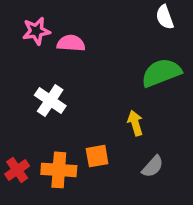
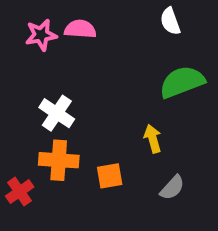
white semicircle: (165, 17) -> (170, 21), moved
pink semicircle: (71, 43) -> (80, 29), moved
orange cross: (59, 170) -> (59, 160), moved

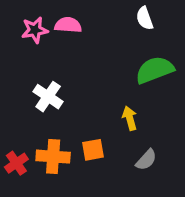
orange cross: (59, 160) -> (53, 157), moved

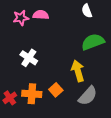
yellow arrow: (130, 118) -> (78, 71), size x1.5
orange square: (93, 150) -> (56, 90), turned -32
gray semicircle: (146, 160) -> (88, 96), size x1.5

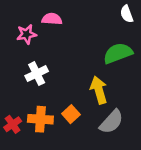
white semicircle: (87, 11) -> (127, 14), moved
pink star: (21, 18) -> (26, 34), moved
white cross: (29, 58) -> (37, 74), turned 30

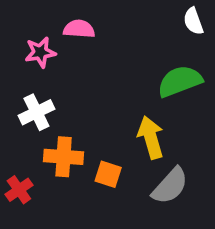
white cross: (37, 74) -> (36, 112), moved
orange square: (71, 114) -> (108, 174), turned -30
orange cross: (40, 119) -> (64, 157), moved

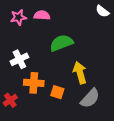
white semicircle: (193, 21) -> (102, 11), turned -32
pink star: (40, 52) -> (18, 17), moved
green semicircle: (180, 81) -> (61, 43), moved

